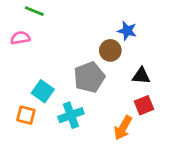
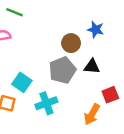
brown circle: (110, 50) -> (71, 43), moved
black triangle: (141, 76) -> (92, 66), moved

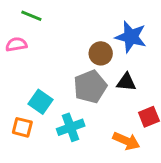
blue star: (96, 30) -> (131, 37), size x1.5
orange arrow: (92, 114) -> (126, 141), turned -95

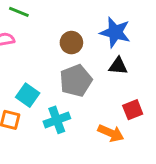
brown circle: (101, 53) -> (71, 43), moved
black triangle: (126, 82) -> (118, 66), moved

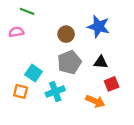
black triangle: (118, 66) -> (101, 62), moved

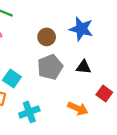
red square: (112, 84) -> (104, 94), moved, turned -32
cyan cross: (55, 91) -> (29, 112), moved

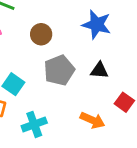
brown circle: (47, 37) -> (41, 34), moved

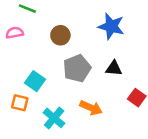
orange arrow: (92, 120) -> (91, 108), moved
cyan cross: (34, 124) -> (54, 118), turned -30

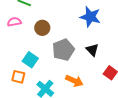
brown circle: (60, 35) -> (42, 28), moved
black triangle: (114, 68) -> (92, 50), turned 40

